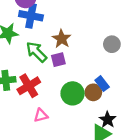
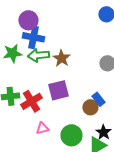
green arrow: (36, 52) -> (38, 55), moved, turned -50
purple square: (58, 60) -> (58, 90), moved, size x1.5
green circle: (73, 93) -> (71, 135), moved

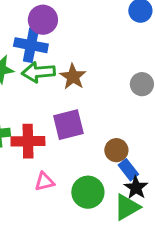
purple circle: (28, 20) -> (43, 20), moved
blue rectangle: (98, 99) -> (128, 170), moved
red cross: (31, 101) -> (28, 141), turned 30

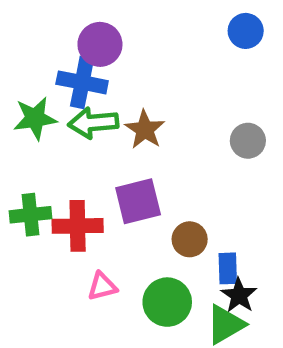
brown circle: (116, 150) -> (190, 239), moved
blue rectangle: (128, 170) -> (228, 268), turned 36

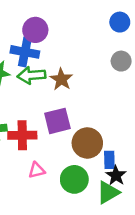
gray circle: (248, 141) -> (121, 61), moved
brown circle: (190, 239) -> (87, 143), size x1.5

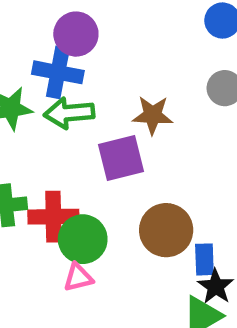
brown star: (61, 79) -> (153, 115), moved, turned -30
purple square: (57, 121) -> (121, 158), moved
green circle: (74, 179) -> (83, 239), moved

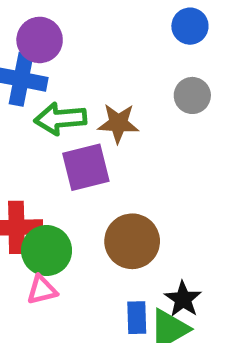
green arrow: (69, 113) -> (60, 119), moved
blue rectangle: (204, 259) -> (137, 318), moved

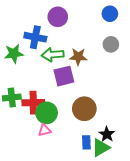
purple circle: (40, 40) -> (58, 17), moved

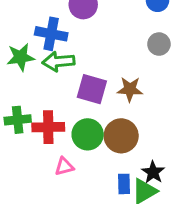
green arrow: (53, 55) -> (58, 62), moved
brown star: (78, 57) -> (130, 89), moved
purple square: (64, 76) -> (92, 89), turned 30
green circle: (47, 113) -> (88, 134), moved

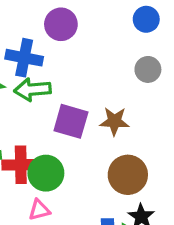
green circle: (88, 134) -> (46, 173), moved
brown circle: (121, 136) -> (128, 175), moved

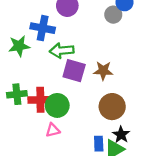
gray circle: (148, 69) -> (113, 15), moved
green arrow: (32, 90) -> (62, 51), moved

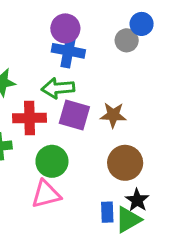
blue cross: (43, 28) -> (68, 51), moved
red cross: (40, 100) -> (30, 118), moved
pink triangle: (53, 130) -> (46, 194), size x1.5

